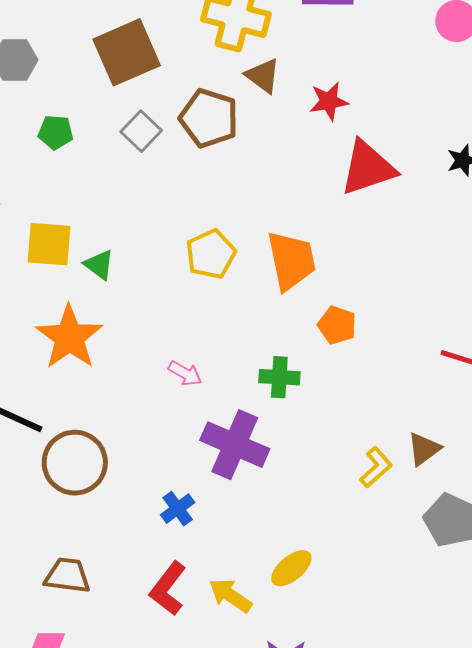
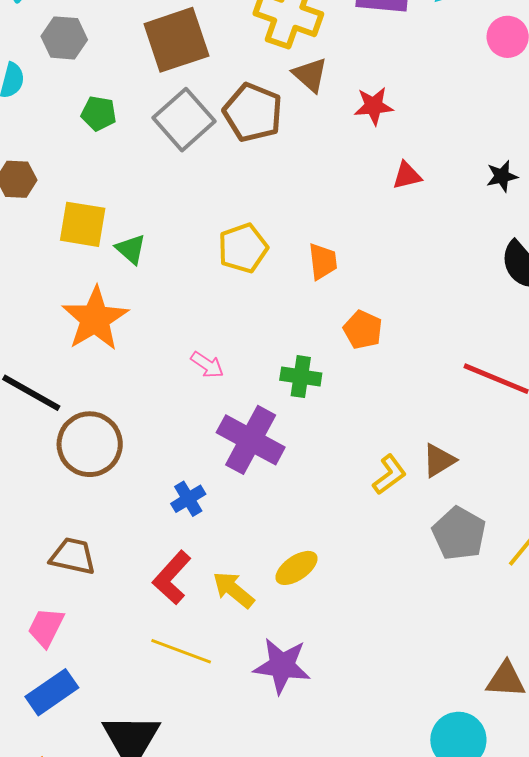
gray square: (141, 131) -> (184, 120), size x1.5
red triangle: (368, 168) -> (407, 176), size x0.5
orange trapezoid: (291, 261) -> (323, 261), size x0.6

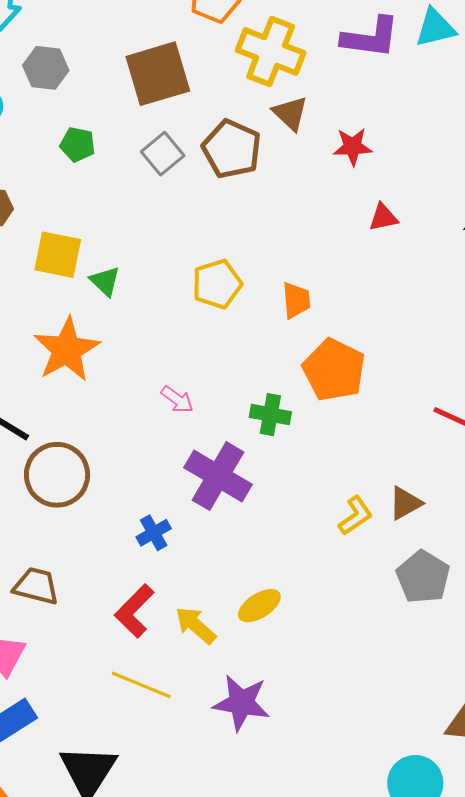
gray square: (184, 120) -> (163, 154), size x0.7
orange pentagon: (363, 330) -> (334, 370), size x1.6

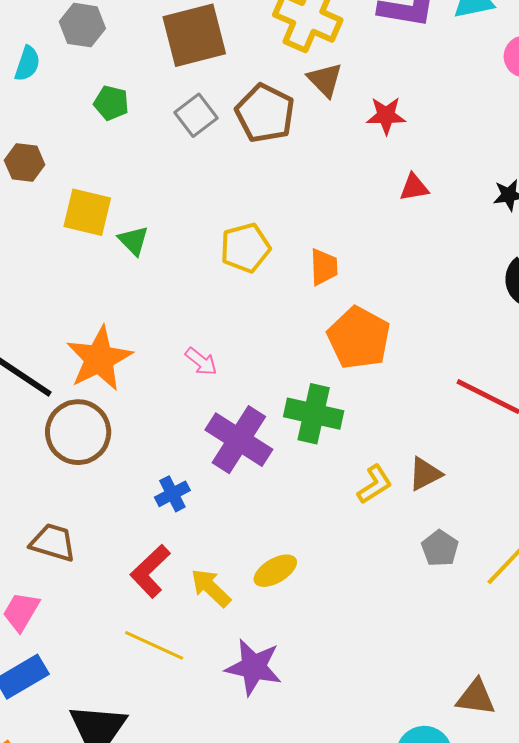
orange star: (67, 350) -> (99, 359), moved
green cross: (270, 415) -> (314, 414), moved, size x1.4
gray pentagon: (423, 577) -> (440, 548), size x0.7

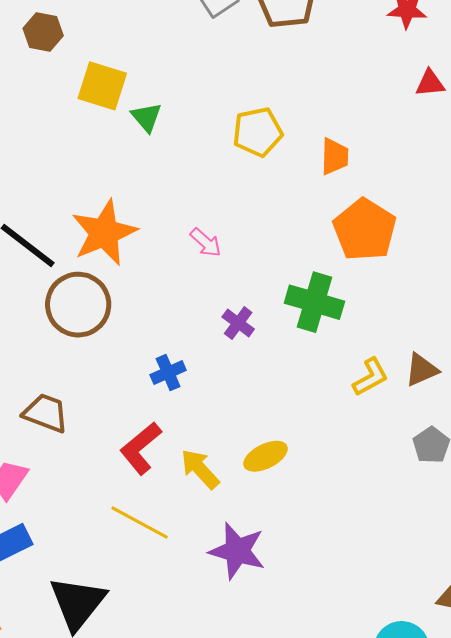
purple cross: (239, 440) -> (238, 323), size x0.5

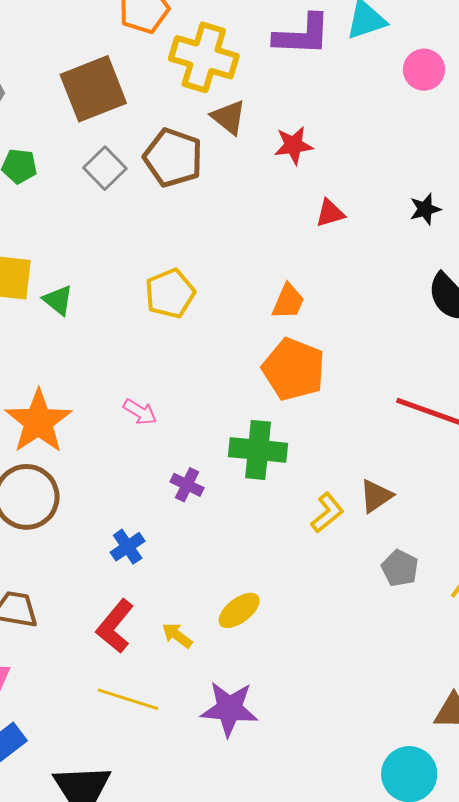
orange trapezoid: (335, 156) -> (288, 301), moved, turned 33
yellow arrow: (200, 469) -> (177, 635), size x0.7

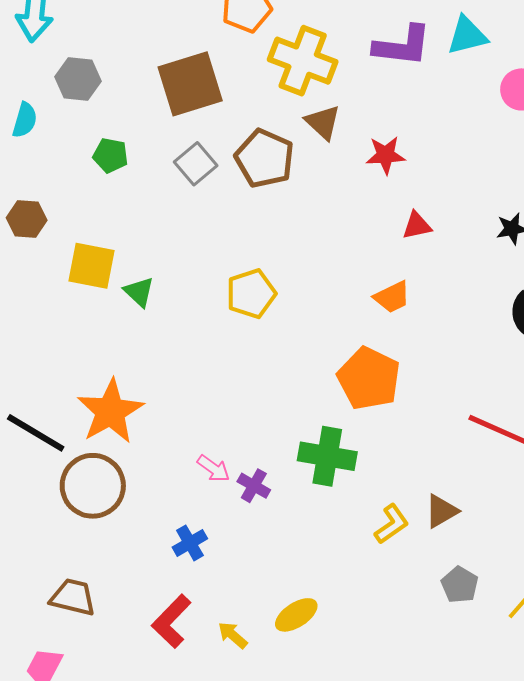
orange trapezoid: (288, 301) -> (392, 297), moved, turned 36
pink arrow: (140, 412) -> (213, 468), moved

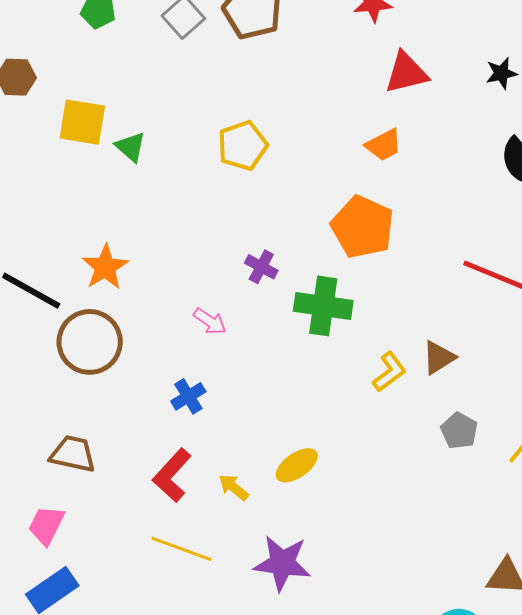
red triangle: (417, 226) -> (406, 73), size x1.5
orange star: (110, 411) -> (105, 267), size x0.7
purple cross: (254, 486) -> (261, 267), moved

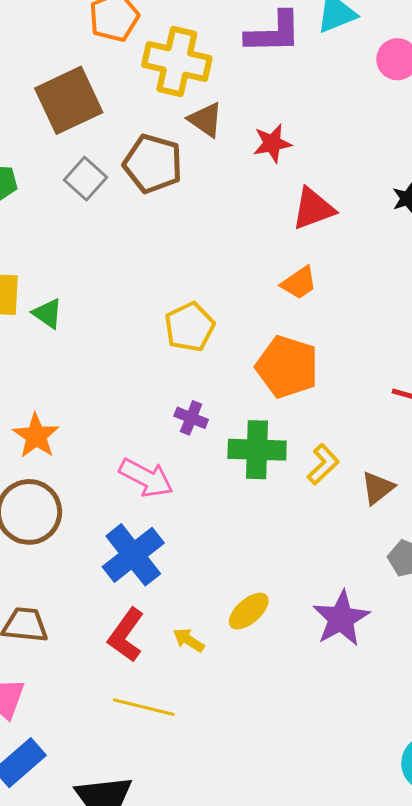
yellow pentagon: (243, 146) -> (190, 327), moved
pink arrow: (210, 321) -> (146, 478), size x1.6
yellow L-shape: (389, 372) -> (323, 464), moved
blue cross: (188, 396) -> (133, 555), size x1.8
purple star: (282, 563) -> (341, 618), moved, turned -30

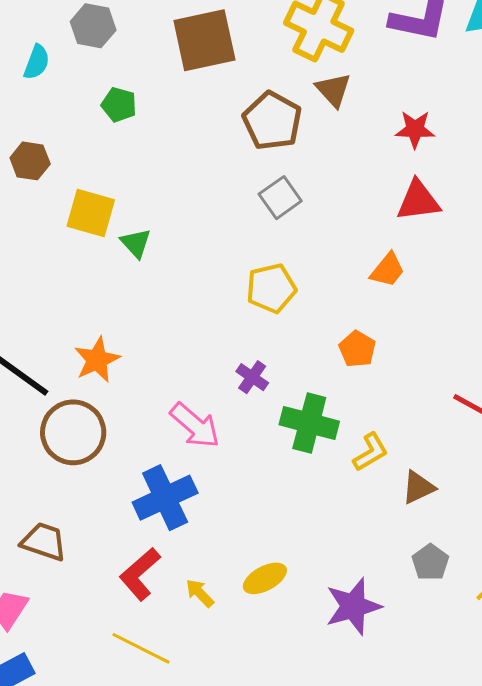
red star: (272, 143) -> (415, 129), moved
gray square: (85, 179) -> (280, 198), moved
orange trapezoid: (299, 283) -> (388, 270), turned -30
orange pentagon: (287, 367) -> (357, 349), size x0.6

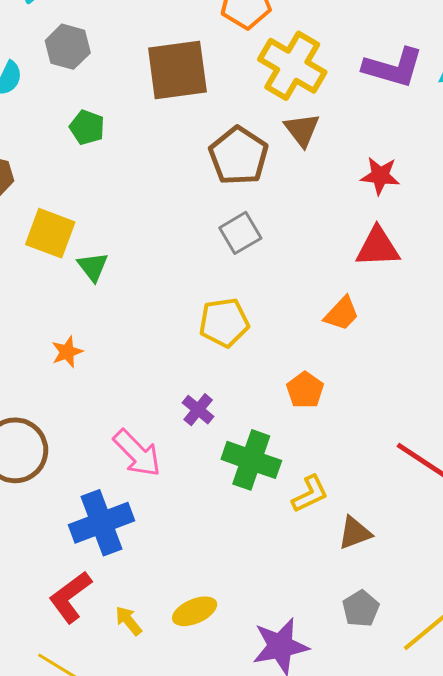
orange star: (97, 360) -> (67, 352), moved, size x0.7

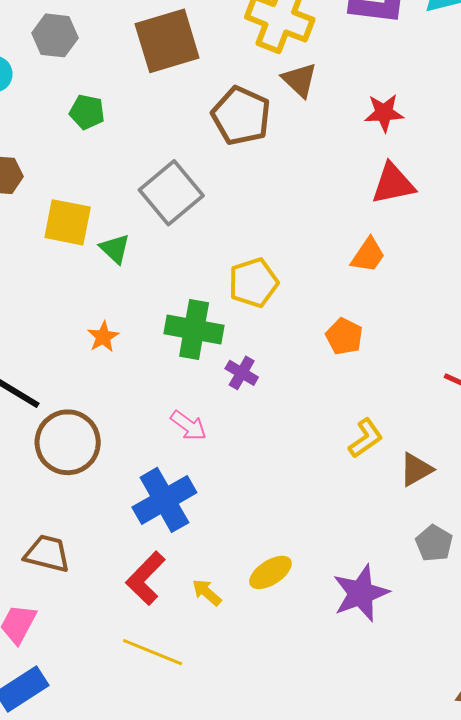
gray square: (240, 233) -> (171, 193), moved, size x1.5
pink arrow: (137, 453) -> (188, 426), size x0.7
green cross: (251, 460) -> (194, 330), moved

